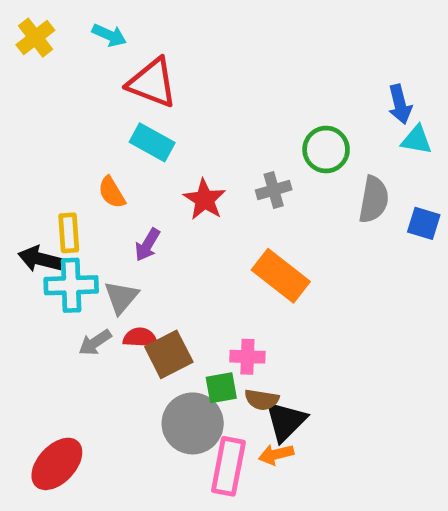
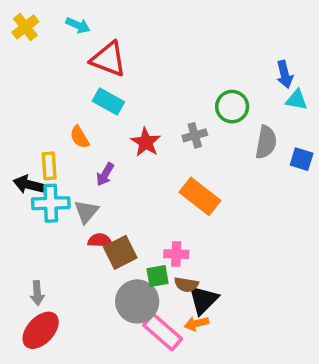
gray arrow: (95, 342) -> (37, 293), moved, turned -60
pink rectangle: (228, 466) -> (163, 332), turned -60

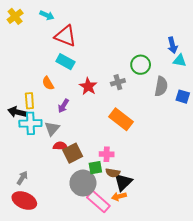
gray arrow: (37, 293) -> (22, 178), turned -144
red ellipse: (41, 330) -> (24, 201), turned 70

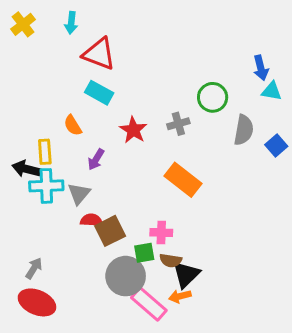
cyan arrow: (47, 15) -> (71, 23), turned 72
blue square: (183, 97) -> (276, 146), turned 32

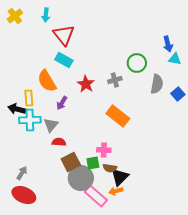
red triangle: (99, 54) -> (64, 35), turned 30
orange semicircle: (73, 125) -> (47, 81), size x1.6
brown square: (110, 231) -> (71, 162), moved

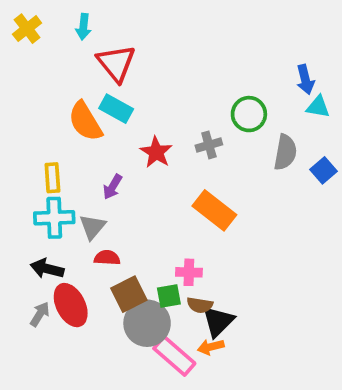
orange semicircle: (47, 81) -> (85, 121), moved
black arrow: (17, 109) -> (47, 269), moved
red ellipse: (24, 195) -> (71, 305), moved, turned 40

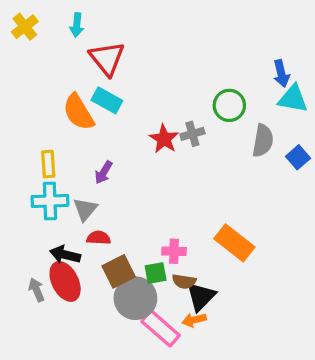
cyan triangle: (318, 107) -> (293, 99), size x1.4
red star: (156, 152) -> (164, 139), moved
orange rectangle: (214, 210) -> (234, 243), moved
black arrow: (47, 269) -> (65, 255), moved
gray arrow: (40, 314) -> (37, 290), turned -55

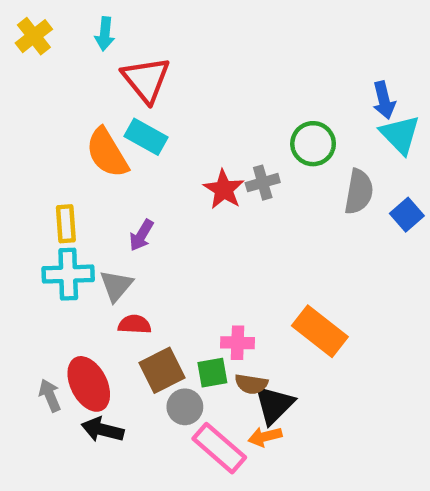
cyan triangle: (293, 99) -> (400, 135), turned 36
black arrow: (65, 255) -> (102, 430), moved
gray circle: (135, 298) -> (185, 407), size x0.6

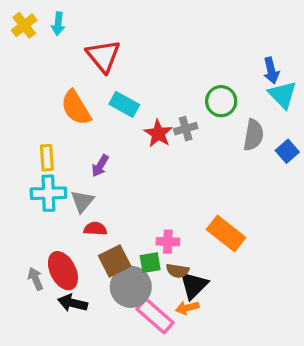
cyan arrow: (105, 34) -> (58, 24), moved
cyan rectangle: (146, 137) -> (124, 104), moved
gray circle: (185, 407) -> (131, 287), size x1.6

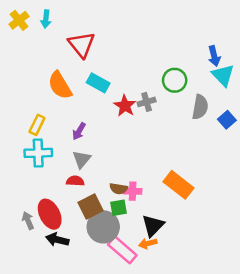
yellow rectangle: (47, 158) -> (37, 125), turned 30
gray triangle: (82, 201) -> (82, 159), moved
brown semicircle: (178, 271) -> (119, 189), moved

